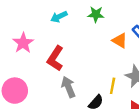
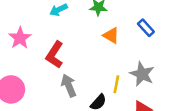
orange triangle: (120, 41) -> (111, 35), moved

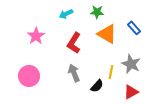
orange triangle: (111, 35) -> (107, 34), size x1.5
red L-shape: (55, 55) -> (74, 43), moved

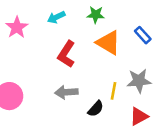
pink star: (36, 36) -> (17, 27), moved
gray star: (131, 64) -> (139, 81), turned -30
gray arrow: (74, 73) -> (66, 92), turned -72

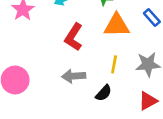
orange triangle: (108, 43) -> (117, 25), turned -32
yellow line: (113, 91) -> (114, 64), moved

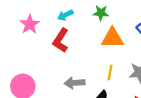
red L-shape: (74, 37) -> (61, 40), moved

